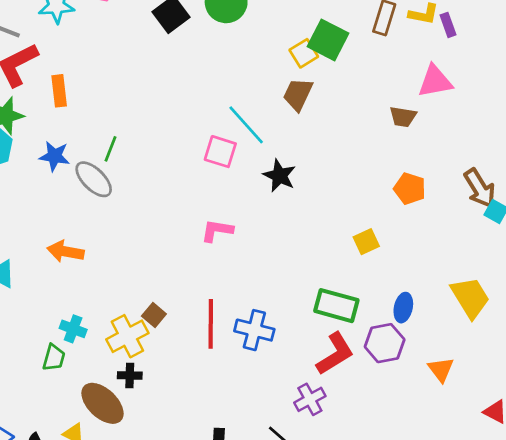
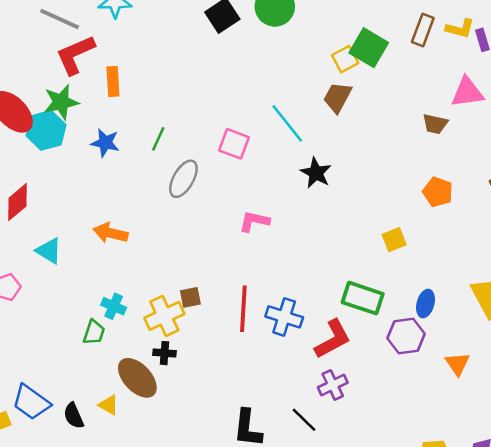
pink square: (220, 152) -> (234, 144), moved
gray ellipse: (94, 179) -> (183, 179), moved, turned 72
brown square: (154, 315) -> (190, 297), turned 35
red L-shape: (335, 354) -> (333, 339), moved

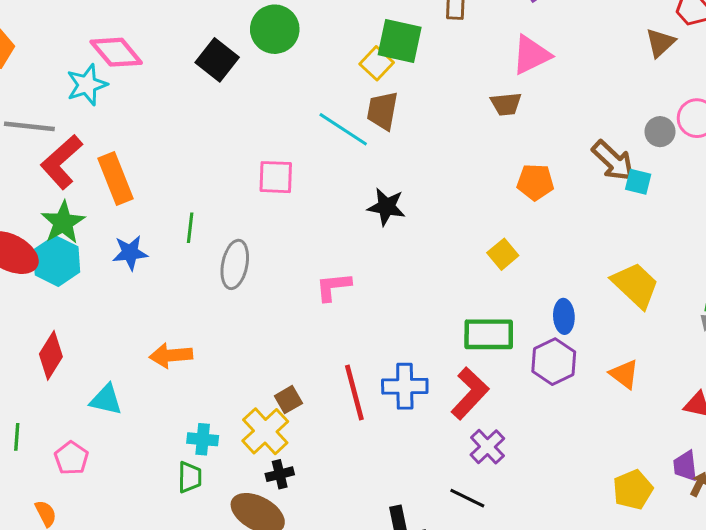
orange rectangle: (113, 81) -> (115, 179), size x1.4
cyan line: (287, 123) -> (343, 129), moved
pink square: (234, 144) -> (276, 177), moved

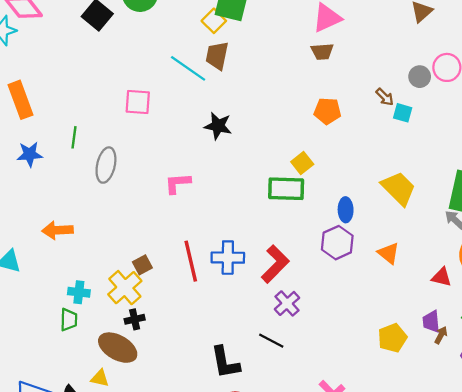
brown trapezoid: (506, 104) -> (322, 51), moved
brown arrow: (613, 161) -> (385, 97), size x0.6
green rectangle: (489, 334) -> (286, 189), moved

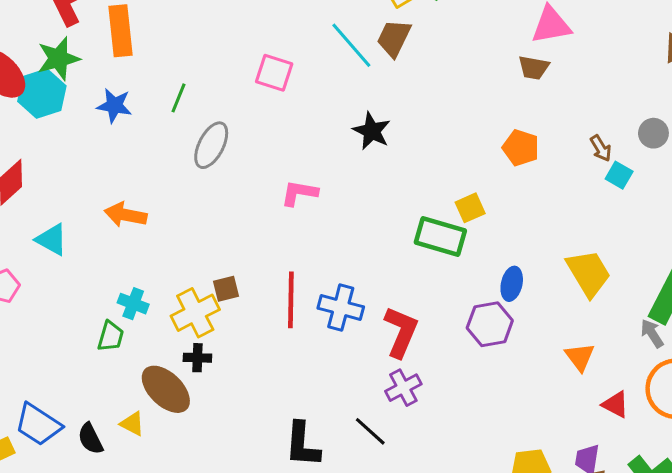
orange triangle: (389, 253) -> (580, 357), moved
red L-shape: (275, 264) -> (401, 332), turned -36

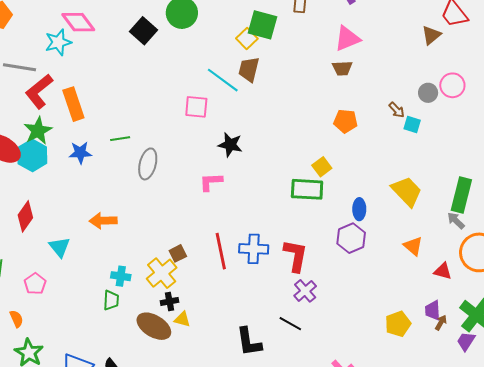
pink square: (274, 73) -> (196, 107), moved
green line: (178, 98) -> (120, 139), turned 72
black star: (372, 131) -> (230, 145), moved
cyan triangle: (52, 240) -> (60, 247), turned 35
yellow triangle: (132, 424) -> (182, 319), moved

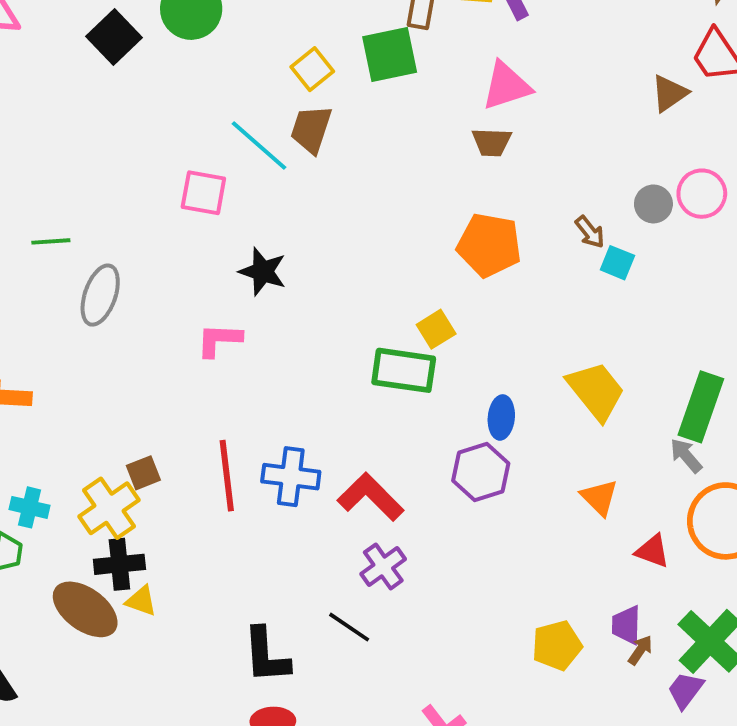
green square: (262, 25) -> (390, 54), moved, turned -32
orange pentagon: (345, 121) -> (489, 245), size x1.4
red L-shape: (296, 256) -> (371, 497), turned -60
black cross: (169, 301) -> (119, 564), size x1.4

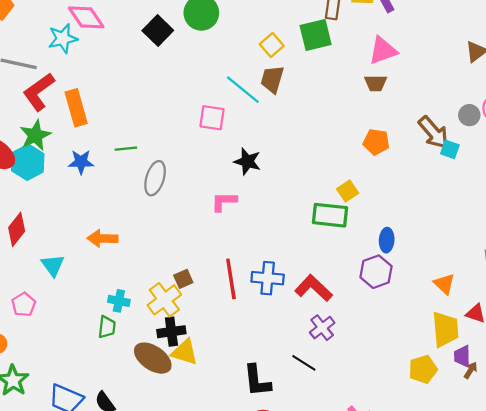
brown arrow: (590, 232) -> (434, 132), size x1.8
orange pentagon: (489, 245) -> (376, 142), size x0.7
yellow trapezoid: (596, 391) -> (445, 329), moved, turned 36
yellow triangle: (141, 601) -> (185, 352), size x1.5

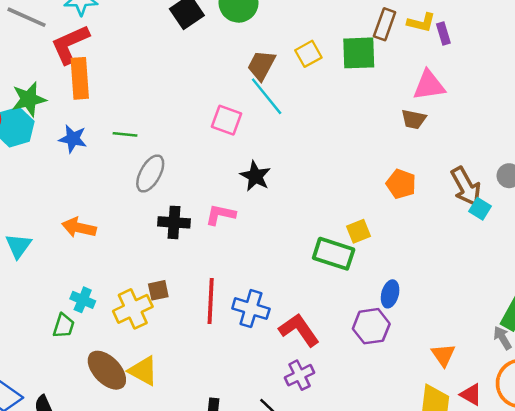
brown trapezoid: (272, 79) -> (261, 65), moved
red L-shape: (39, 92) -> (70, 44), moved
black cross: (171, 332) -> (174, 222), moved

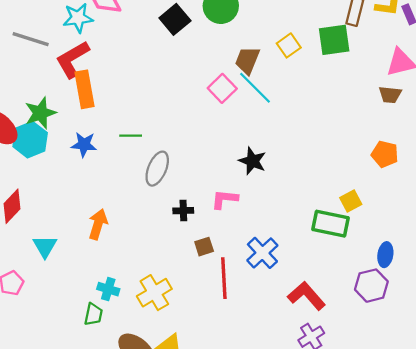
pink square: (226, 120) -> (222, 88), moved, turned 32
black cross: (174, 222) -> (183, 211), size x0.7
orange arrow: (79, 228) -> (98, 224), turned 100
brown square: (158, 290) -> (204, 247), moved
blue cross: (251, 309) -> (262, 253), moved, turned 36

